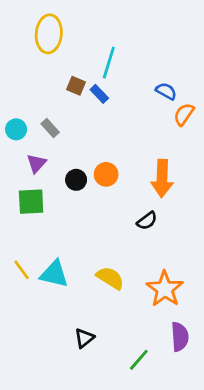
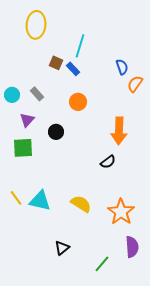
blue semicircle: (166, 91) -> (122, 67), turned 42
orange circle: (106, 174) -> (78, 102), moved

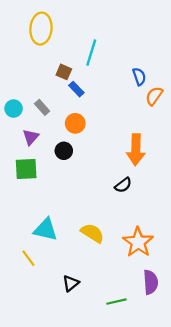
blue rectangle: (73, 69) -> (76, 89), moved
orange circle: (78, 102) -> (75, 123), moved
yellow line: (16, 198) -> (28, 258), moved
green line: (102, 264) -> (116, 302), turned 36

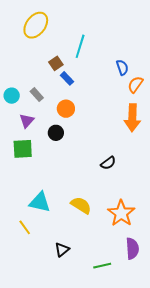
yellow ellipse: (41, 29) -> (36, 25), turned 32
brown square: (64, 72) -> (56, 63), turned 32
orange arrow: (136, 150) -> (132, 118), moved

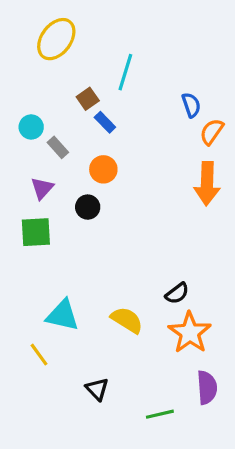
cyan circle: (12, 96) -> (31, 127), moved
black semicircle: (108, 163) -> (177, 293), moved
black triangle: (62, 250) -> (97, 389), turned -35

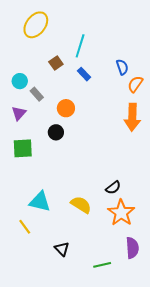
blue rectangle: (105, 122) -> (84, 74), moved
purple triangle: (42, 188) -> (19, 113), moved

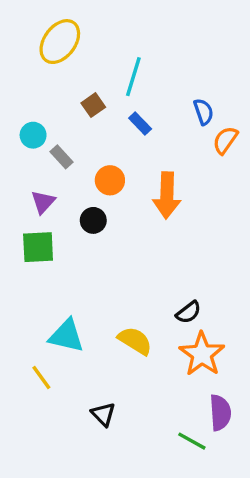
purple triangle: (19, 113) -> (43, 202), moved
orange arrow: (132, 117) -> (167, 195), moved
green line: (102, 265) -> (192, 441), moved, turned 42

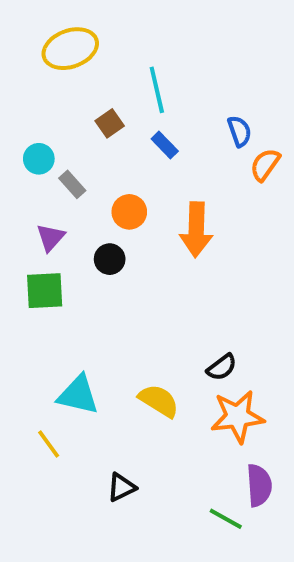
yellow ellipse: (60, 42) -> (70, 49), turned 33
cyan line: (133, 77) -> (157, 90), turned -30
orange star: (202, 354) -> (237, 416), turned 30
black triangle: (103, 414) -> (121, 487), turned 48

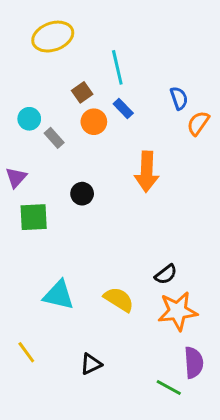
orange circle: (129, 212) -> (94, 122), moved
purple triangle: (51, 237) -> (16, 178), moved
yellow line: (49, 444) -> (26, 352), moved

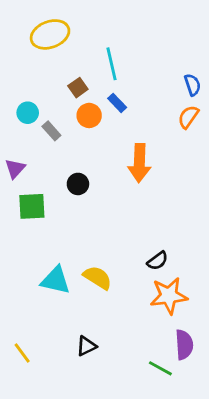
blue semicircle: (179, 98) -> (193, 85), moved
yellow semicircle: (119, 299) -> (98, 278), moved
yellow line: (26, 352) -> (22, 353), moved

